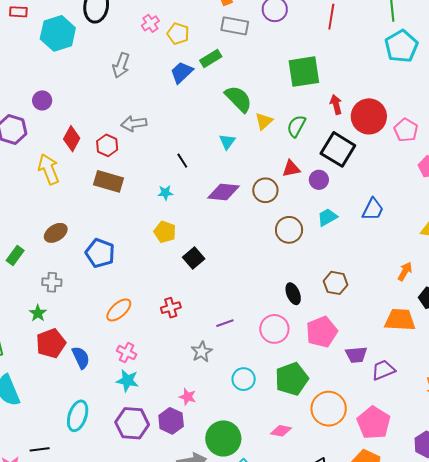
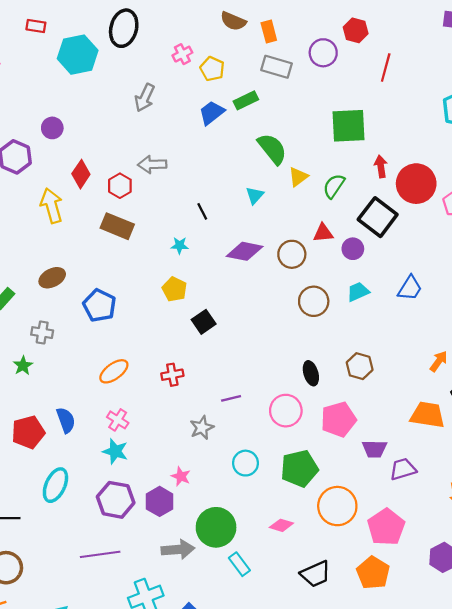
red pentagon: (51, 343) -> (28, 432), moved

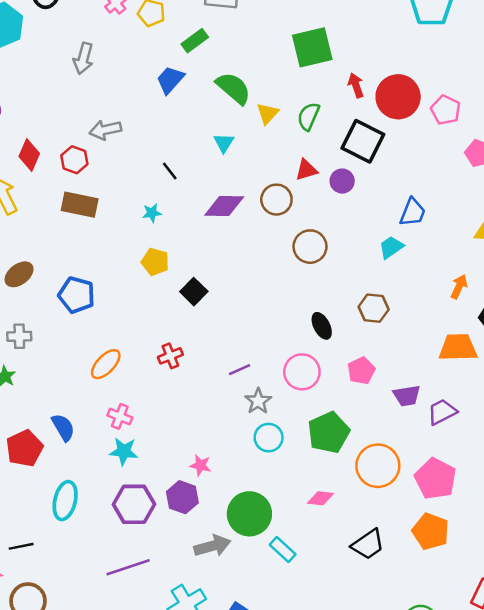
blue trapezoid: (212, 113) -> (170, 80), moved
cyan trapezoid: (358, 292) -> (391, 247), moved
pink pentagon: (338, 419) -> (361, 371), size x0.7
gray star: (202, 428) -> (258, 401), moved

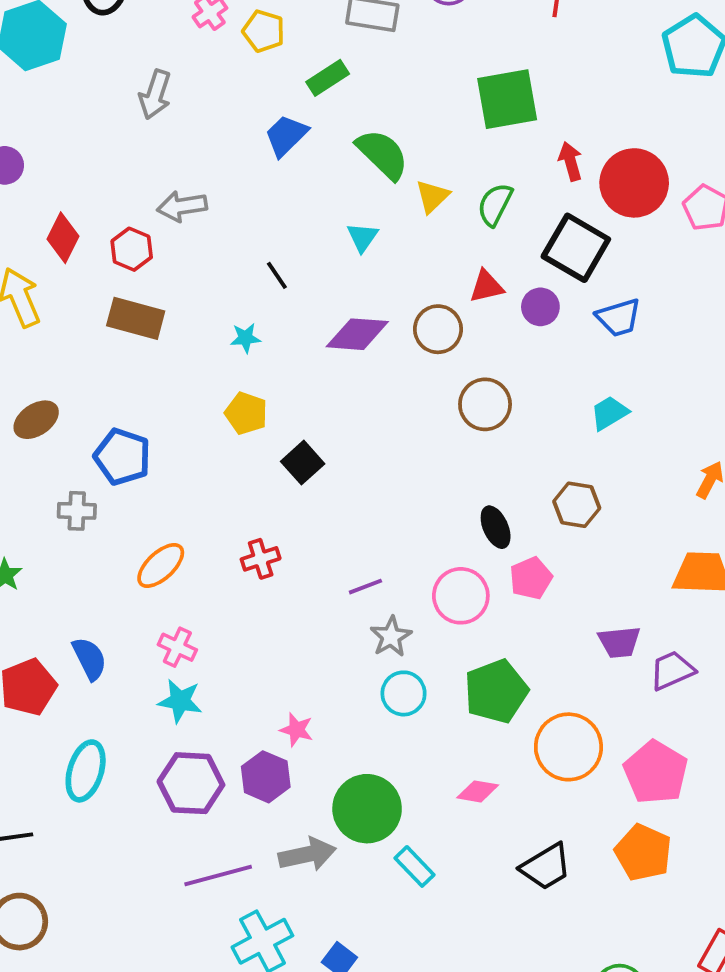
blue trapezoid: (413, 212) -> (619, 318), moved, turned 48
gray cross: (19, 336) -> (77, 511), moved
pink pentagon: (361, 371) -> (531, 578), moved
purple line: (128, 567) -> (218, 876), moved

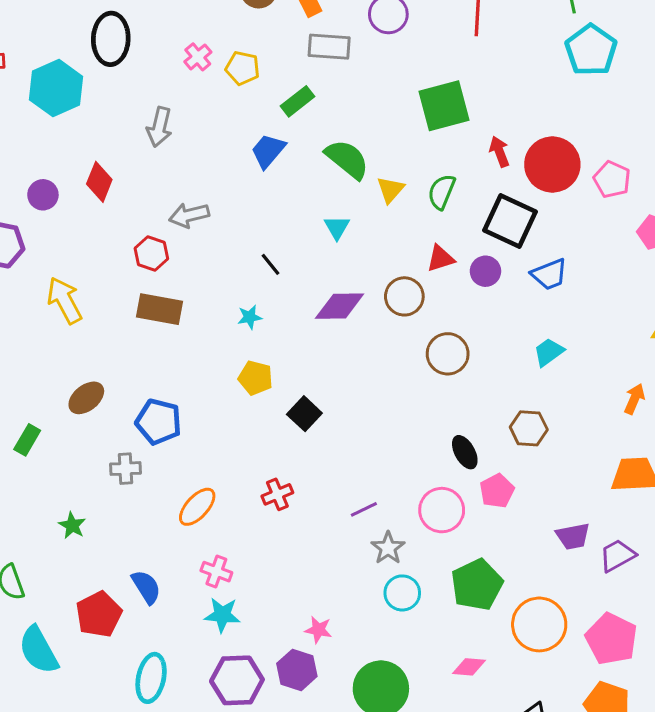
red diamond: (63, 238) -> (99, 182), moved

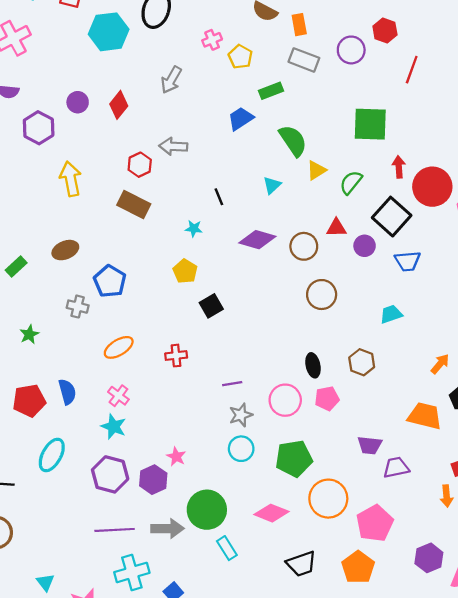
pink diamond: (469, 667) -> (272, 513), size x1.4

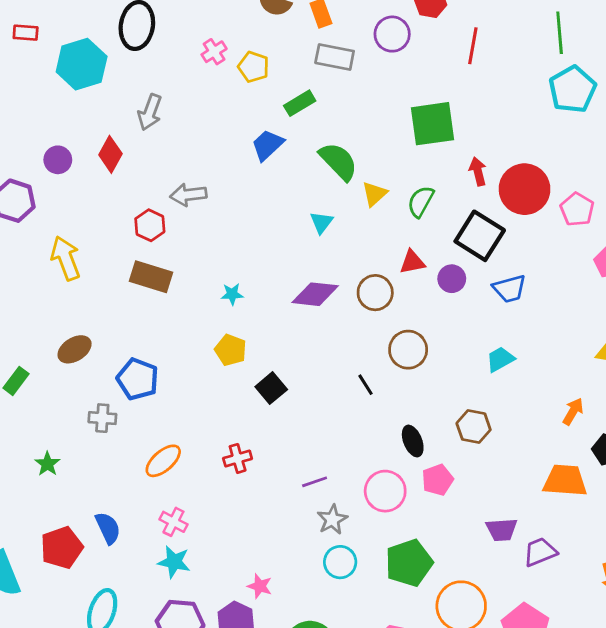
gray arrow: (171, 80) -> (150, 112), moved
black line: (219, 197) -> (366, 385), moved

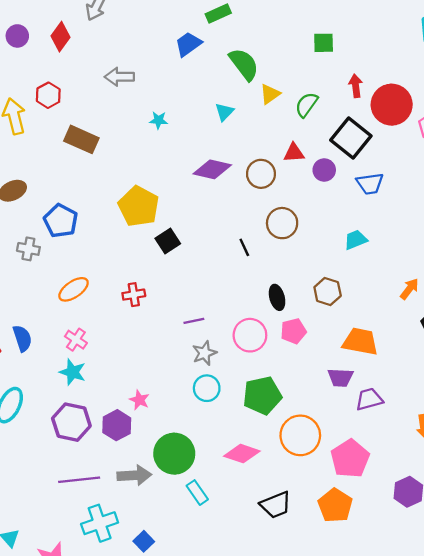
green square: (432, 124) -> (324, 43), size x0.6
red hexagon: (150, 225) -> (48, 95), moved
cyan star: (232, 294) -> (159, 120), moved
yellow pentagon: (231, 350) -> (139, 206), size x1.6
orange trapezoid: (565, 481) -> (360, 342), moved

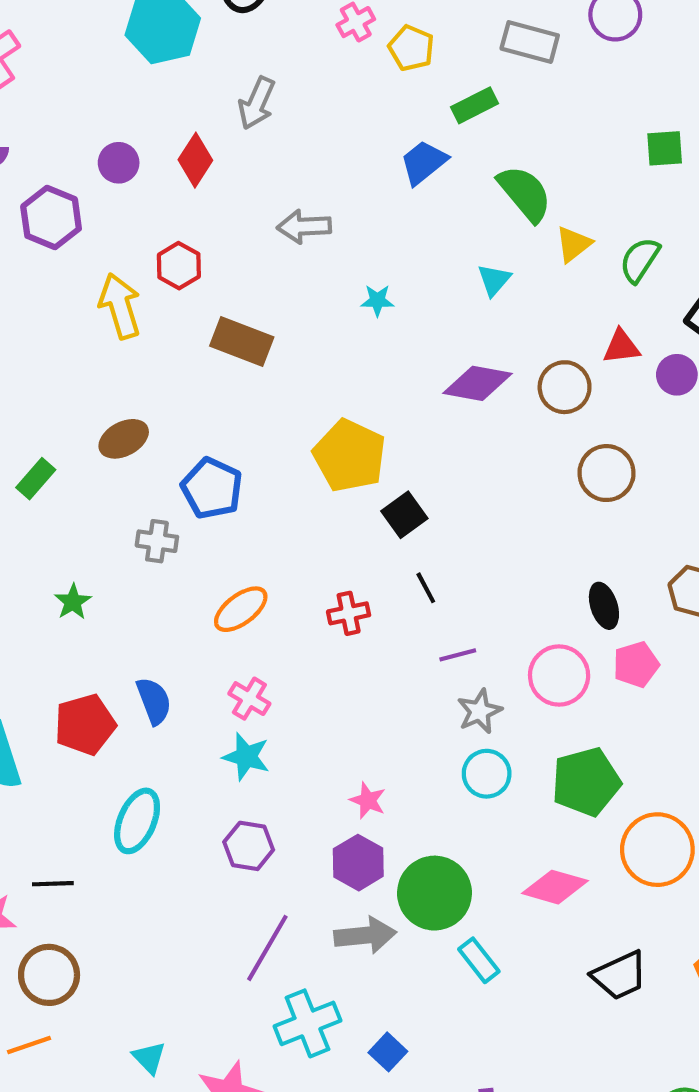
black line: (244, 247) -> (426, 588), moved
purple hexagon: (71, 422) -> (249, 846), size x0.7
purple hexagon: (117, 425) -> (358, 863), moved
purple line: (79, 480) -> (267, 948), turned -51

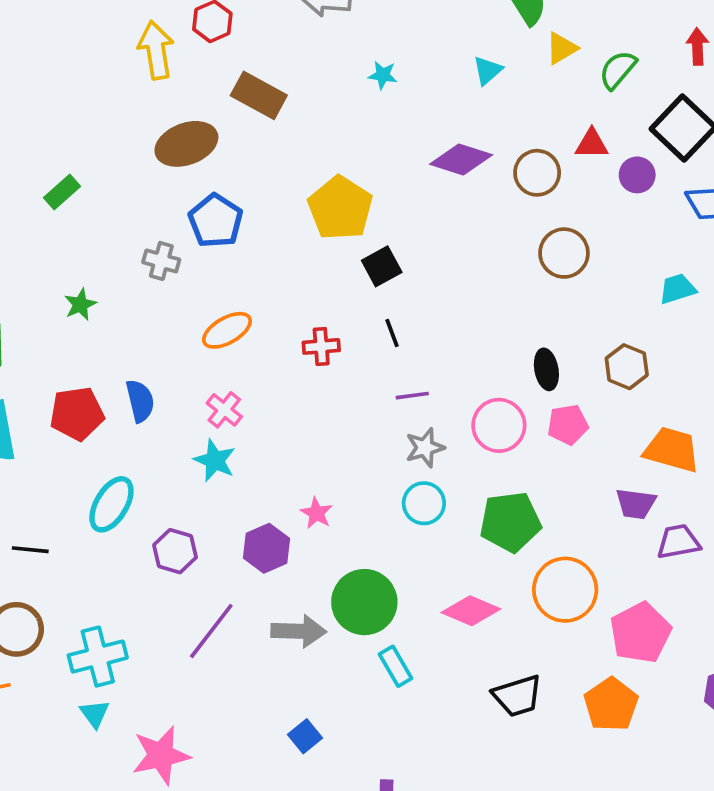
brown ellipse: (124, 439) -> (186, 144), moved, size x1.4
purple hexagon: (249, 846) -> (175, 551), moved
purple hexagon: (358, 863) -> (267, 548), moved
cyan cross: (307, 1023) -> (98, 657), moved

